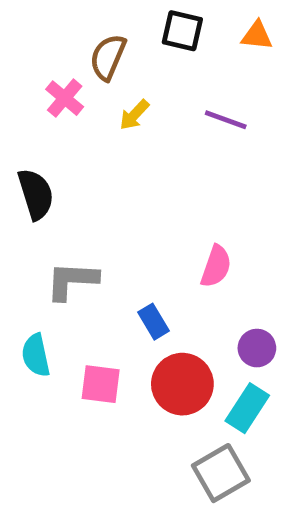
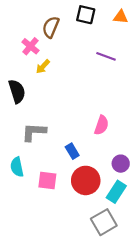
yellow arrow: (134, 115) -> (43, 67), moved

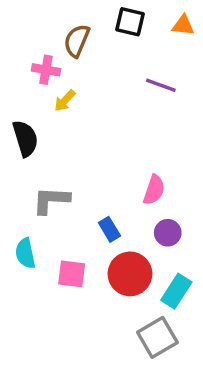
pink cross: (30, 46) -> (46, 70), turned -30
purple circle: (121, 164) -> (168, 233), moved

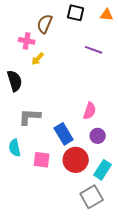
blue rectangle: (109, 229) -> (64, 134), size x1.5

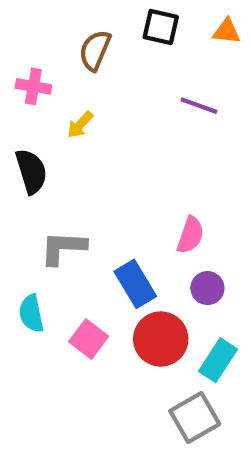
pink cross: (27, 41) -> (33, 86), moved
pink square: (42, 160) -> (89, 339), turned 30

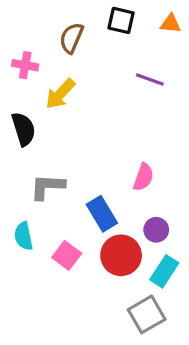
yellow arrow: (80, 125) -> (60, 94), size x1.5
purple circle: (207, 288) -> (156, 230), moved

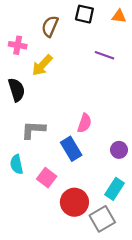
pink semicircle: (143, 177) -> (84, 123), moved
purple circle: (156, 230) -> (119, 150), moved
red circle: (121, 255) -> (74, 202), moved

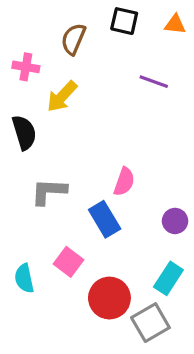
cyan semicircle: (17, 164) -> (24, 278), moved

